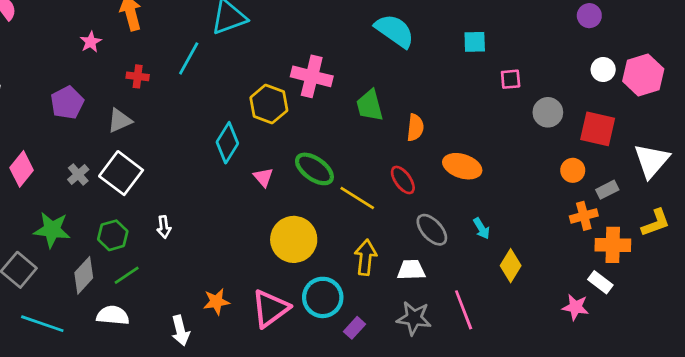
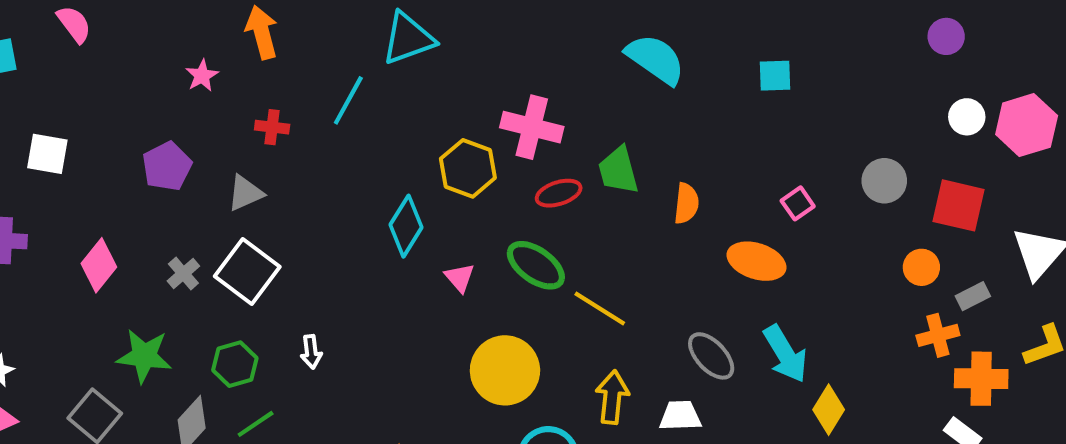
pink square: (511, 79) -> (798, 203), moved, turned -30
red ellipse: (403, 180) -> (559, 193), moved, turned -72
cyan arrow: (482, 228) -> (785, 354), size x1.8

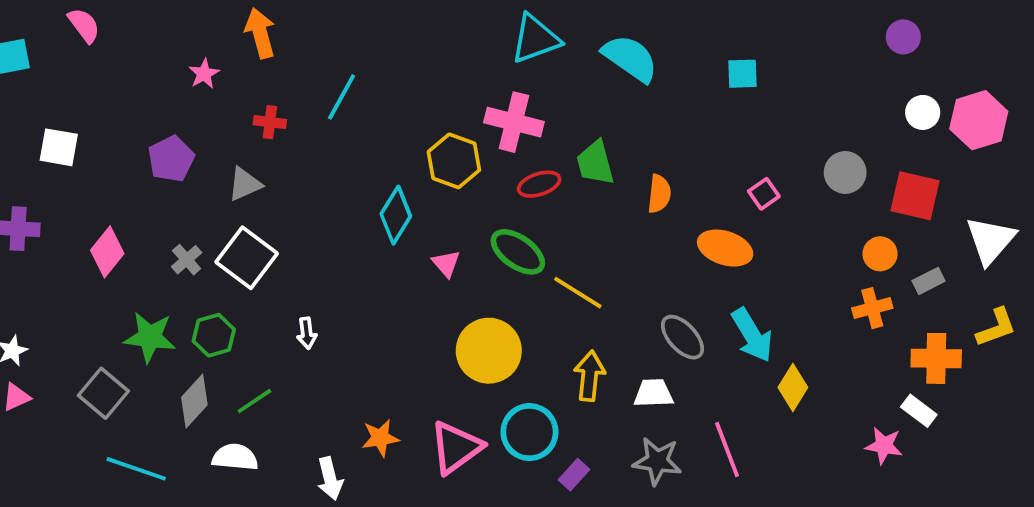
cyan triangle: (408, 38) -> (535, 39), moved
orange cross: (938, 335) -> (872, 308), moved
green hexagon: (235, 364) -> (214, 335), moved

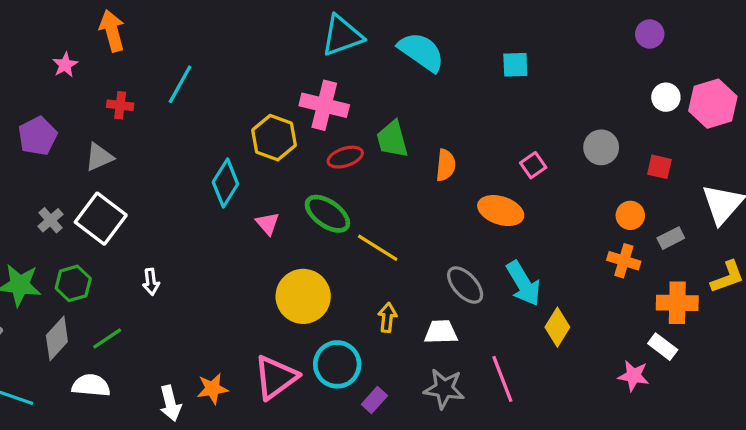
red square: (915, 196) -> (659, 167), size x0.6
orange cross: (872, 308) -> (624, 261), turned 32
yellow arrow: (589, 376) -> (387, 317), size x0.7
orange star: (380, 438) -> (212, 389), moved

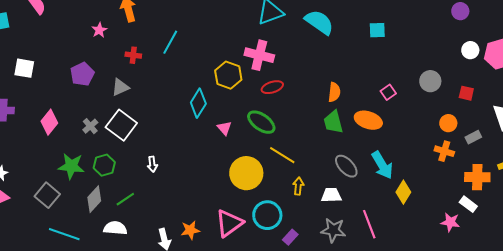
green trapezoid: (392, 139) -> (333, 122), moved
yellow line: (378, 248) -> (282, 155), moved

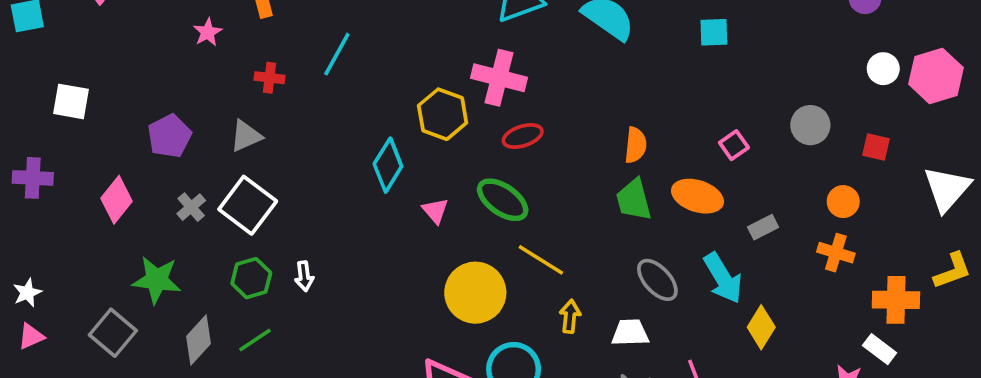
purple pentagon: (82, 74) -> (169, 136), moved
gray rectangle: (473, 137) -> (763, 227), moved
green hexagon: (104, 165) -> (251, 278), moved

